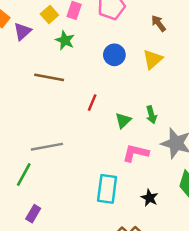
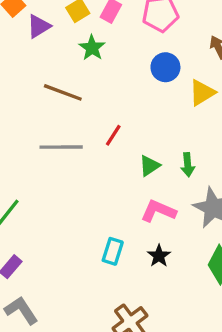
blue circle: (114, 55) -> (165, 67), moved
gray line: (47, 147) -> (61, 147), moved
cyan rectangle: (107, 189) -> (113, 251), size x0.7
black star: (150, 198) -> (159, 256), moved

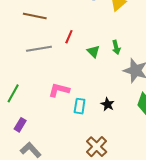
green triangle: (149, 166) -> (93, 51), turned -32
pink L-shape: (158, 211) -> (59, 90), moved

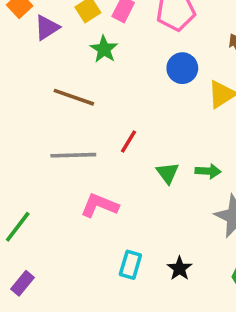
green arrow: (116, 47) -> (208, 171), turned -80
pink L-shape: (59, 90) -> (99, 205), moved

